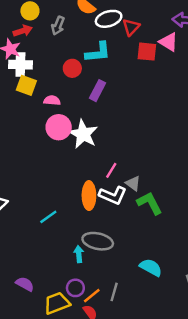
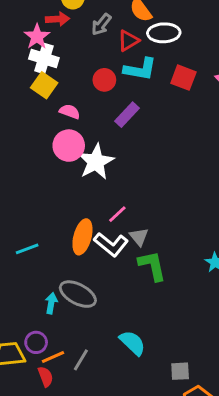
red triangle: (131, 27) -> (128, 41), moved
red square: (147, 52) -> (183, 78), moved

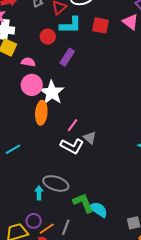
orange ellipse: (82, 237) -> (41, 113), moved
cyan line: (27, 249) -> (13, 149), moved
green L-shape: (152, 266) -> (83, 203), moved

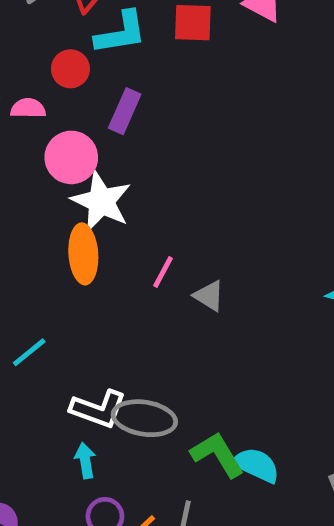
pink semicircle: (28, 62) -> (28, 108), moved
pink circle: (32, 85) -> (71, 157), moved
white L-shape: (72, 146) -> (98, 409), moved
cyan arrow: (39, 193) -> (85, 461), moved

